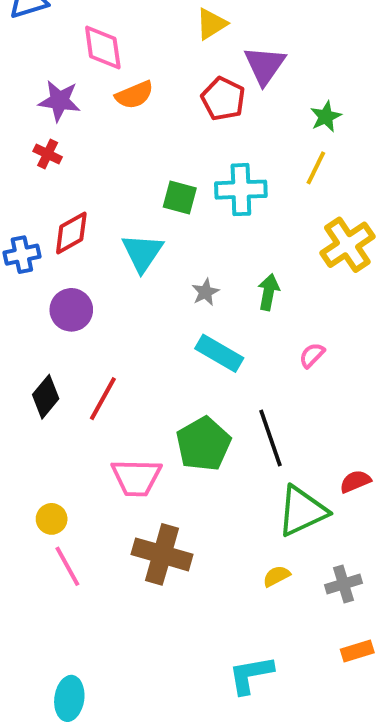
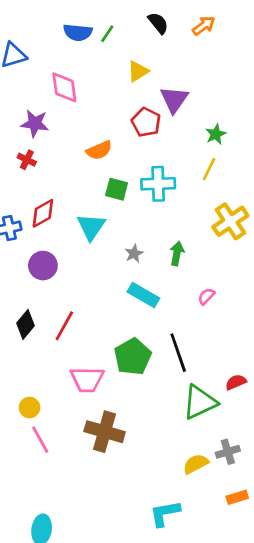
orange semicircle: (134, 95) -> (99, 150), moved
yellow semicircle: (276, 576) -> (196, 464), moved, size x1.4

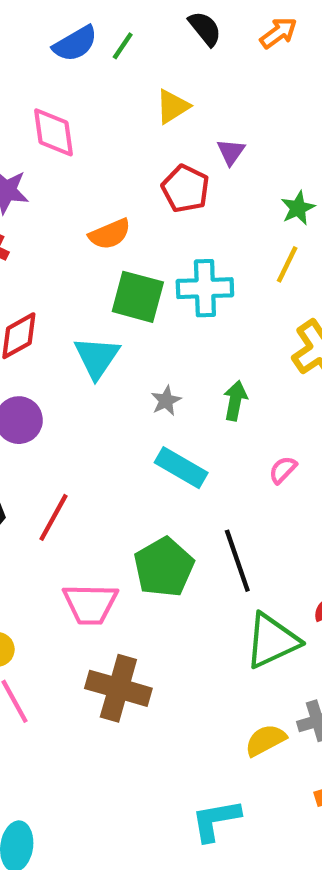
blue semicircle: (78, 32) -> (75, 44), turned -36
purple triangle: (174, 99) -> (231, 152), size x0.6
green square: (117, 189) -> (138, 297), size x1.4

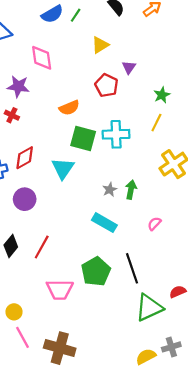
gray star: (166, 401) -> (110, 190), moved
brown cross: (118, 688) -> (60, 348), moved

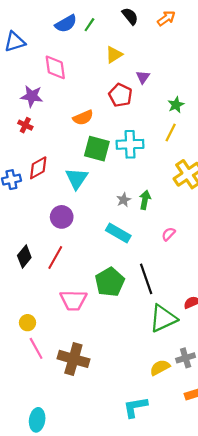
purple circle: (25, 199) -> (62, 217), moved

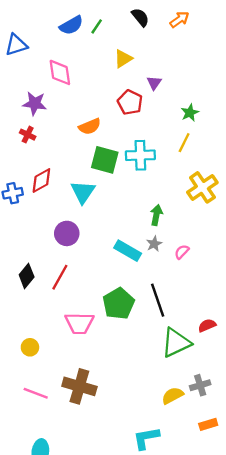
gray star: (124, 200) -> (154, 244), moved
pink line: (36, 348) -> (36, 393), moved, turned -40

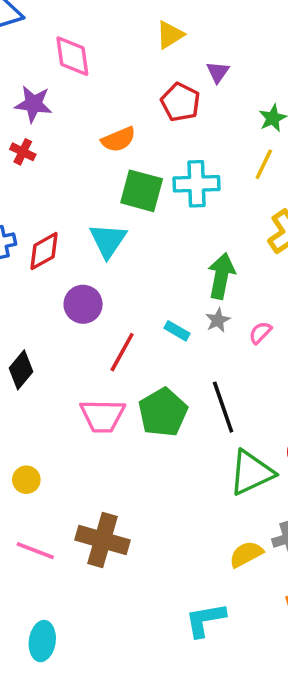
red diamond: (41, 181) -> (44, 251), moved
green arrow: (156, 215) -> (221, 276), size x1.4
cyan rectangle: (128, 251) -> (177, 331), size x0.6
red line: (60, 277) -> (122, 352), moved
pink trapezoid: (79, 323) -> (103, 416), moved

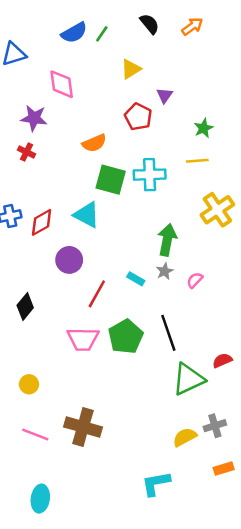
yellow line: (264, 164) -> (197, 161), turned 60
cyan triangle: (108, 240) -> (87, 215), turned -36

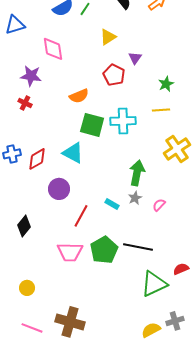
black line: (168, 333) -> (138, 247), turned -60

